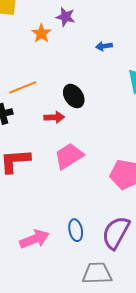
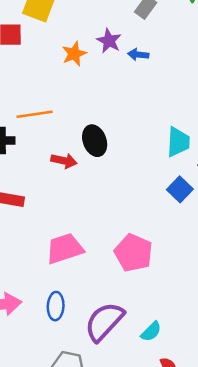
blue arrow: (104, 46) -> (138, 55), moved
pink trapezoid: (69, 156) -> (65, 249), moved

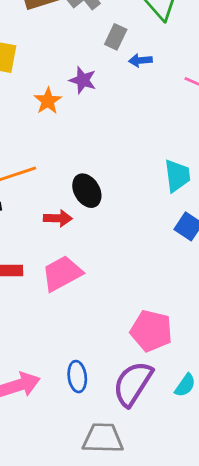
blue arrow: (138, 55) -> (140, 60), moved
pink trapezoid: (65, 249) -> (62, 273), moved
pink pentagon: (133, 253) -> (151, 331), moved

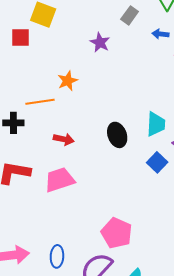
blue arrow: (140, 60) -> (160, 34), moved
orange star: (48, 101) -> (68, 81), moved
black ellipse: (87, 191) -> (117, 135), moved

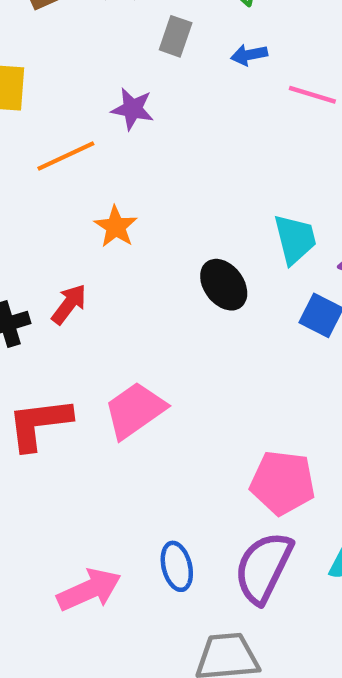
orange star: (68, 81) -> (116, 227), moved
orange line: (40, 102) -> (66, 156), moved
red arrow: (64, 139) -> (69, 304), moved, turned -48

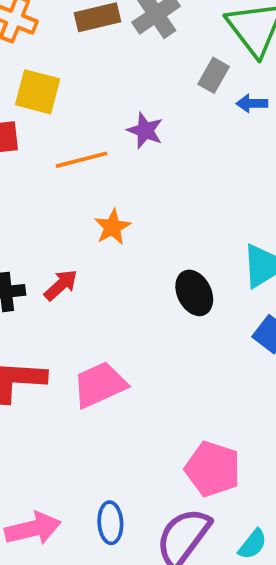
gray rectangle: (176, 36) -> (214, 75), moved

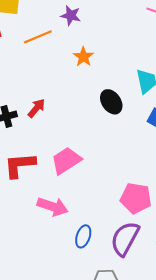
orange star: (112, 227) -> (83, 57), moved
blue ellipse: (110, 523) -> (83, 236), turned 30
pink arrow: (33, 529) -> (53, 207), moved, turned 40

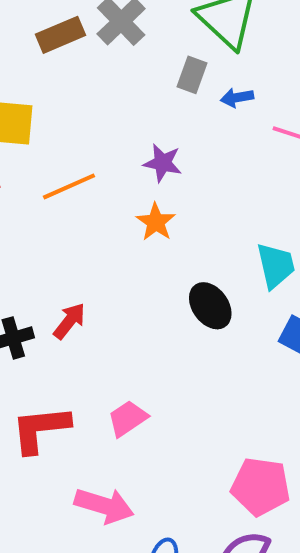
purple star: (71, 15) -> (163, 163), moved
pink trapezoid: (66, 161) -> (128, 418), size x0.7

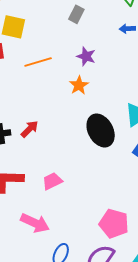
gray rectangle: (192, 75) -> (76, 14), moved
black ellipse: (210, 306) -> (101, 130), size x1.4

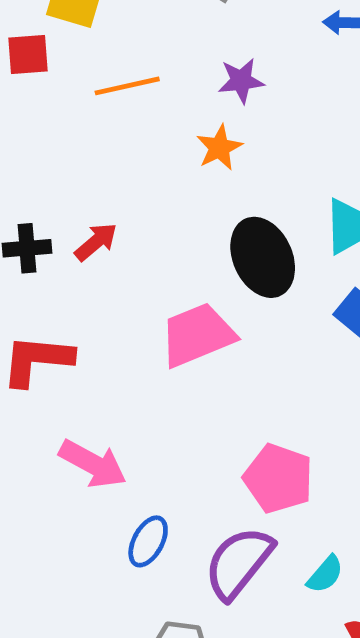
purple star: (86, 56) -> (241, 81), turned -30
pink trapezoid: (52, 181) -> (197, 335), moved, size x1.6

